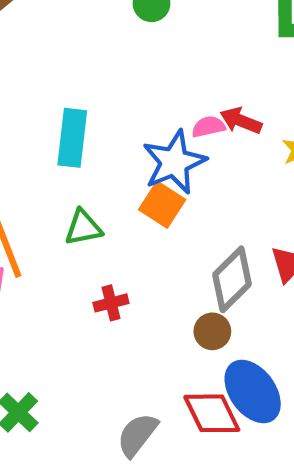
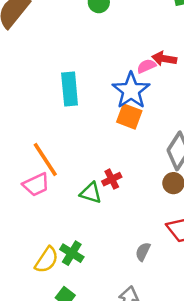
green triangle: (83, 228) -> (91, 193), moved, turned 40
gray semicircle: (137, 435) -> (143, 252), size x0.7

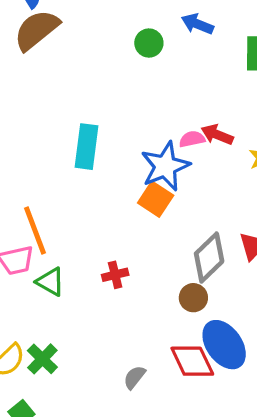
green triangle: (91, 193) -> (50, 282), moved

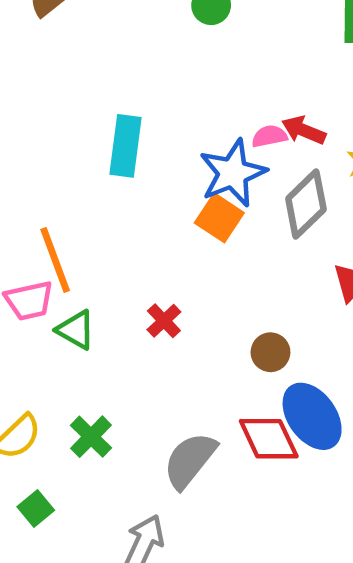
gray diamond: (209, 258) -> (306, 204), moved
red cross: (115, 275) -> (164, 321), turned -30
green cross: (42, 359) -> (91, 437), moved
gray semicircle: (134, 377) -> (190, 460), size x1.8

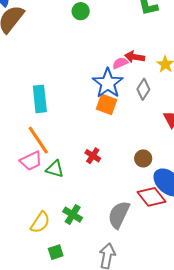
cyan rectangle: (126, 146) -> (40, 99), moved
gray diamond: (306, 204) -> (143, 89), size x0.7
green square: (36, 508) -> (56, 252), turned 35

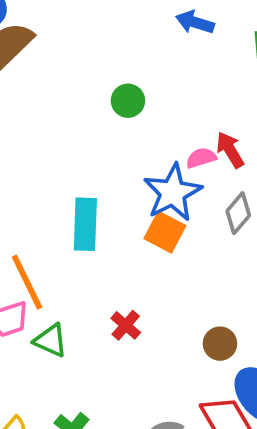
green circle: (81, 11) -> (128, 101), moved
red arrow: (135, 57) -> (230, 150), turned 42
cyan rectangle: (40, 99) -> (85, 224), moved

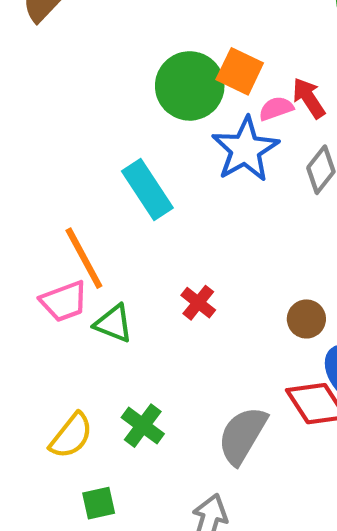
green circle: (128, 101) -> (190, 86), moved, size x1.8
cyan rectangle: (85, 224) -> (147, 189), turned -33
orange square: (165, 232) -> (240, 71), moved

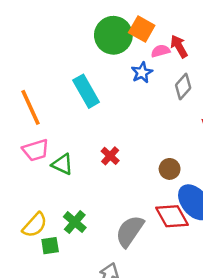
blue star: (245, 149) -> (142, 73), size x0.6
orange line: (84, 258) -> (30, 107), moved
green square: (99, 503) -> (50, 246), moved

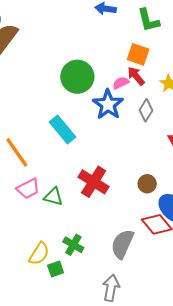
orange square: (142, 29) -> (138, 54), moved
blue star: (142, 73) -> (108, 105), size x1.6
red cross: (110, 156) -> (94, 182), size x1.8

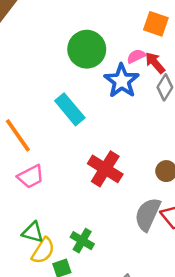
red arrow: (136, 76) -> (155, 63), moved
green triangle: (53, 197) -> (33, 232), moved
gray semicircle: (122, 244) -> (148, 214), moved

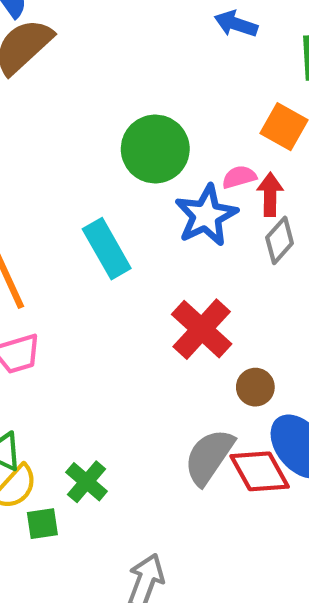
red arrow: (155, 63) -> (270, 194), turned 30
red cross: (105, 169) -> (202, 329), moved

